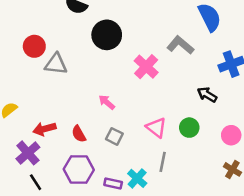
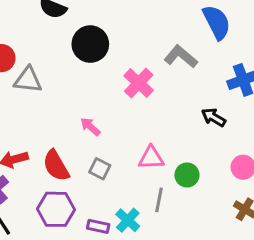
pink triangle: (156, 128) -> (151, 158), turned -40
green circle: (189, 128) -> (187, 175), moved
red semicircle: (79, 134) -> (56, 166), size x1.5

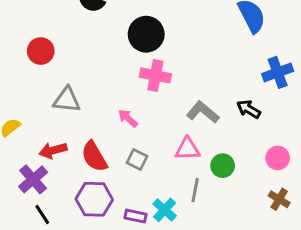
black circle: (90, 44) -> (146, 34), moved
gray L-shape: (181, 57) -> (203, 112), moved
gray triangle: (28, 80) -> (67, 100), moved
pink cross: (139, 83) -> (155, 75), moved, turned -32

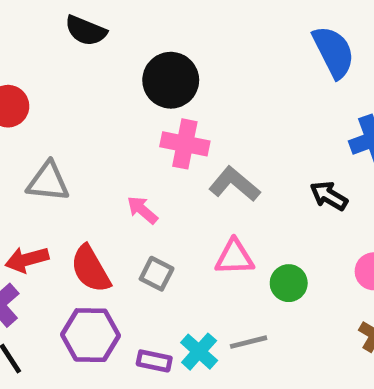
gray L-shape: (203, 112) -> (234, 184), moved
gray line: (195, 190) -> (249, 342), moved, turned 65

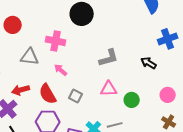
pink cross: (185, 144) -> (56, 41), moved
gray L-shape: (234, 184) -> (109, 58), turned 125
pink arrow: (142, 210) -> (61, 70), moved

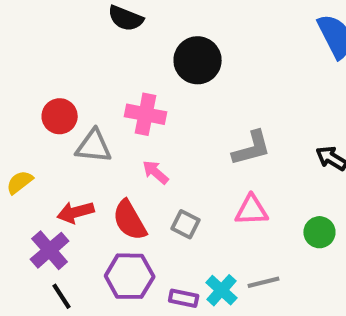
red circle: (13, 25) -> (60, 116), moved
green circle: (132, 100) -> (319, 232), moved

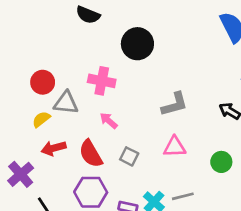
yellow semicircle: (20, 182) -> (41, 119), moved
purple cross: (50, 250) -> (21, 174), moved

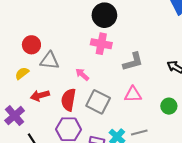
pink cross: (102, 81) -> (101, 44), moved
yellow semicircle: (41, 119) -> (22, 73), moved
red semicircle: (91, 154) -> (68, 100), turned 40
gray square: (129, 156) -> (98, 102), size x1.6

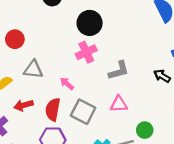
pink cross: (101, 44) -> (86, 52), turned -36
red circle: (31, 45) -> (15, 39), moved
green circle: (169, 106) -> (145, 130), moved

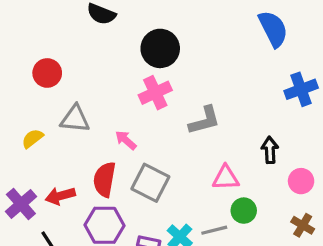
black arrow: (162, 76) -> (270, 150), moved, turned 56
pink triangle: (119, 104) -> (226, 178), moved
red arrow: (24, 105) -> (60, 196), moved

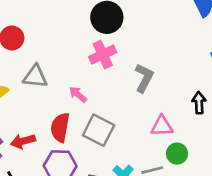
gray L-shape: (204, 120) -> (144, 78), turned -48

